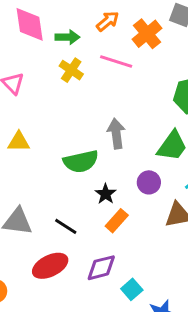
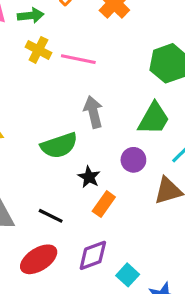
pink line: (116, 62) -> (78, 59), moved

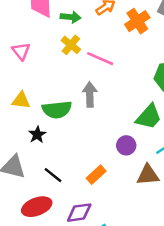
gray arrow: (93, 112) -> (90, 94), moved
green semicircle: (59, 145) -> (57, 110), moved
black star: (89, 177) -> (37, 135), moved

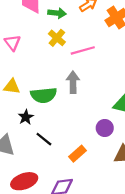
pink line: (100, 59) -> (83, 50), turned -40
black line: (53, 175) -> (44, 139), moved

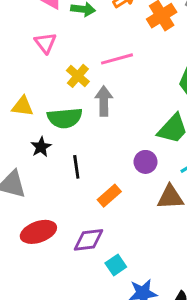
yellow cross: (57, 38) -> (78, 76), moved
pink triangle: (13, 43) -> (45, 43), moved
black line: (44, 139) -> (76, 167), moved, turned 42

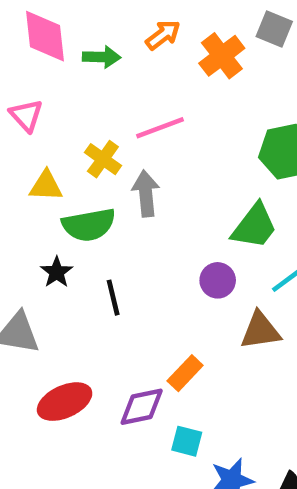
pink triangle: (45, 43) -> (26, 115), moved
yellow triangle: (23, 106) -> (46, 186), moved
orange rectangle: (109, 196) -> (185, 373), moved
cyan square: (116, 265) -> (187, 441), turned -36

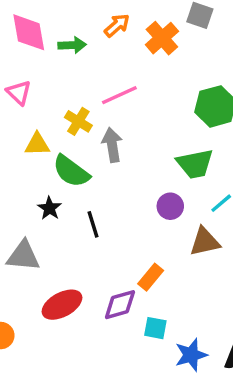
green semicircle: (89, 225) -> (71, 171), turned 51
green trapezoid: (254, 226) -> (195, 164), turned 45

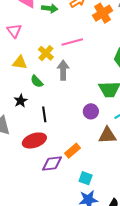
green semicircle: (71, 171) -> (37, 81), size x0.6
red ellipse: (62, 305) -> (34, 140), moved
cyan square: (155, 328) -> (86, 178), moved

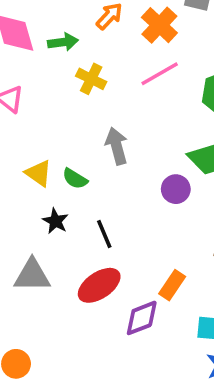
pink line: (72, 42) -> (160, 74), moved
yellow cross: (46, 53) -> (91, 79), moved
yellow triangle: (20, 62) -> (39, 173), moved, turned 42
purple circle: (91, 111) -> (176, 189), moved

